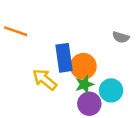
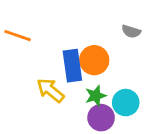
gray semicircle: (121, 37) -> (131, 31), moved
orange circle: (83, 66) -> (94, 60), moved

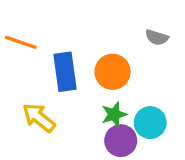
blue rectangle: (72, 66) -> (65, 72), moved
yellow arrow: (50, 90) -> (39, 118), moved

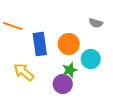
cyan circle: (150, 123) -> (91, 59), moved
purple circle: (121, 141) -> (63, 84), moved

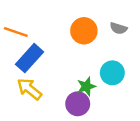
blue rectangle: (40, 44) -> (29, 58), moved, turned 50
orange circle: (69, 44) -> (84, 31), moved

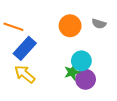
cyan circle: (112, 73) -> (81, 61), moved
purple circle: (78, 104) -> (86, 79), moved

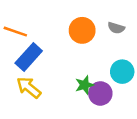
cyan circle: (81, 61) -> (122, 72), moved

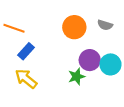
blue rectangle: (29, 57) -> (26, 51), size x0.7
purple circle: (100, 93) -> (90, 60), moved

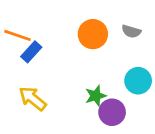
blue rectangle: (26, 51) -> (31, 52), moved
purple circle: (90, 60) -> (112, 112), moved

